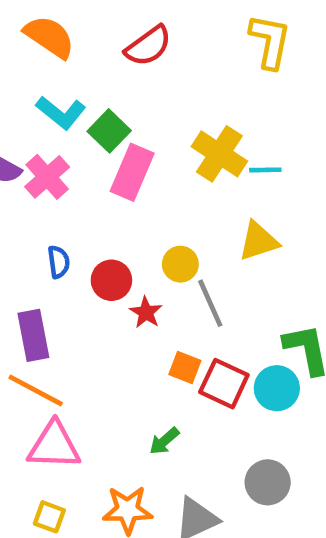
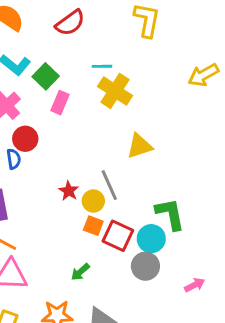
cyan line: (265, 170) -> (102, 66), moved
pink rectangle: (132, 172) -> (60, 103), size x0.7
yellow circle: (180, 264) -> (93, 201), moved
red circle: (111, 280) -> (25, 139), moved
gray circle: (268, 482) -> (145, 266), moved

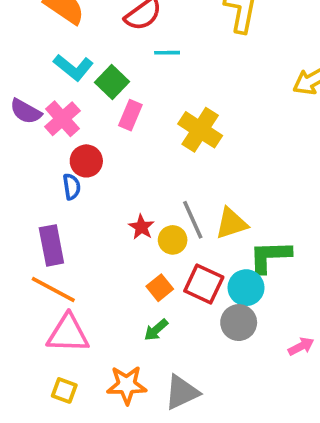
cyan line: (102, 66) -> (167, 53), moved
yellow cross: (115, 91) -> (200, 130), moved
yellow triangle: (140, 146) -> (231, 223), moved
green L-shape: (170, 214) -> (270, 256), turned -81
orange square: (93, 226) -> (160, 288), moved, turned 30

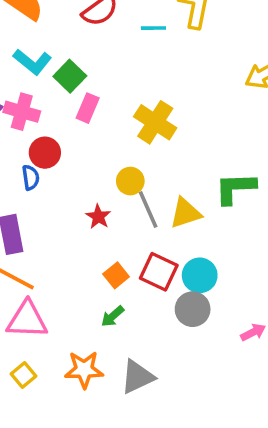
cyan line: (167, 53) -> (153, 28), moved
pink cross: (62, 119) -> (22, 112), turned -32
yellow circle: (173, 240) -> (130, 181), moved
green L-shape: (270, 256) -> (235, 188), moved
yellow square: (64, 390) -> (24, 375), turned 30

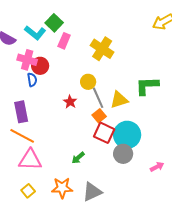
cyan L-shape: (32, 62) -> (35, 33), moved
pink cross: (22, 112) -> (27, 60), moved
orange square: (116, 275) -> (99, 116), moved
cyan circle: (200, 275) -> (127, 135), size x1.4

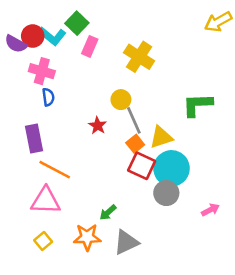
red circle: (40, 66) -> (33, 36), moved
yellow triangle: (119, 100) -> (161, 137), moved
orange line: (22, 136) -> (55, 170), moved
green arrow: (78, 158) -> (108, 212), moved

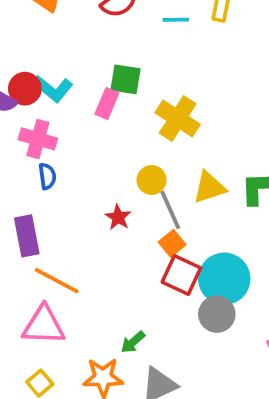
green square: (77, 23) -> (126, 79), moved, turned -35
yellow triangle: (161, 137) -> (209, 187), moved

